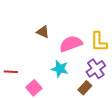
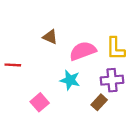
purple cross: (96, 69) -> (112, 80), turned 30
red line: (11, 72) -> (13, 65), moved

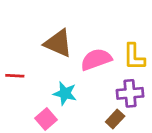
brown triangle: (50, 37) -> (58, 43), size x1.6
cyan star: (70, 80) -> (65, 93), moved

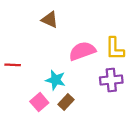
brown triangle: (58, 43) -> (50, 20), moved, size x0.7
brown rectangle: (115, 119) -> (66, 102), moved

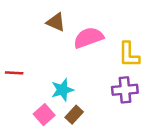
pink semicircle: (82, 51) -> (88, 38), moved
cyan star: (56, 80) -> (62, 90), turned -30

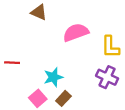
brown triangle: (56, 22) -> (39, 12), moved
purple cross: (125, 90) -> (107, 77), turned 30

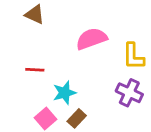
brown triangle: (39, 12) -> (35, 14), moved
red line: (12, 63) -> (35, 70), moved

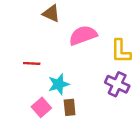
brown triangle: (35, 14) -> (51, 13), moved
brown rectangle: (77, 118) -> (70, 107), turned -49

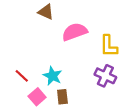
red line: (32, 63) -> (22, 76), moved, turned 40
cyan star: (59, 84) -> (53, 76), turned -30

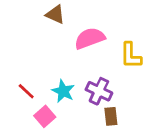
purple cross: (105, 76) -> (99, 91), moved
brown rectangle: (62, 97) -> (111, 116), moved

